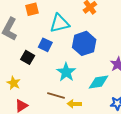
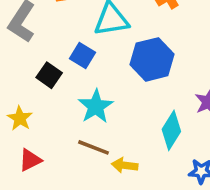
cyan star: (66, 72) -> (96, 106), moved
cyan diamond: (99, 82) -> (171, 130), turned -55

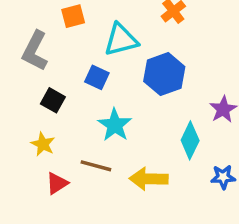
black square: (49, 75) -> (53, 100), moved
brown line: (93, 147) -> (96, 166), moved
yellow arrow: (125, 165) -> (149, 179), size x1.5

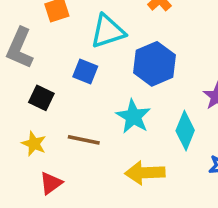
cyan star: (115, 125) -> (133, 116), moved
brown line: (96, 166) -> (84, 140), moved

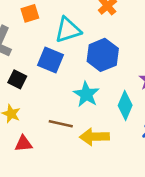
blue square: (85, 71) -> (51, 60), size x1.4
brown line: (84, 140) -> (61, 124), moved
red triangle: (51, 183) -> (23, 144), turned 30

